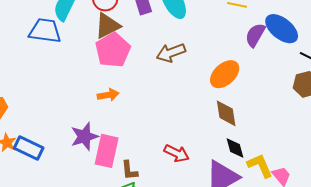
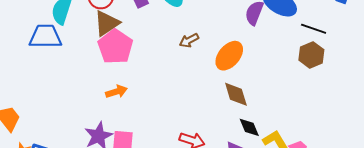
brown arrow: (171, 53) -> (189, 40), moved, size x0.7

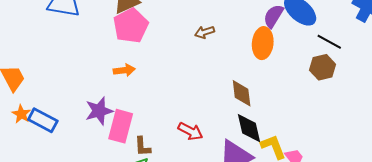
orange ellipse: (229, 56) -> (263, 43), moved, turned -44
black diamond: (249, 127) -> (249, 128), size x1.4

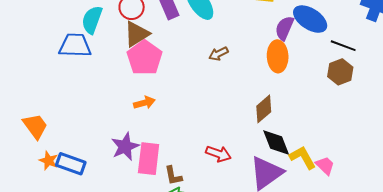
brown diamond: (242, 93) -> (264, 109), turned 64

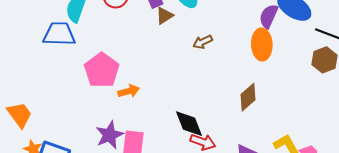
brown triangle: (137, 34) -> (164, 16), moved, size x0.7
pink pentagon: (145, 58) -> (102, 70), moved
black diamond: (276, 142) -> (189, 124), moved

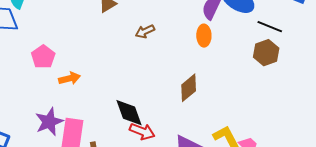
orange ellipse: (262, 44) -> (204, 36), size x0.7
pink pentagon: (102, 70) -> (43, 57), size x0.7

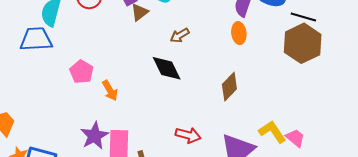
brown hexagon: (266, 53) -> (303, 43), size x1.5
orange arrow: (70, 78) -> (110, 90), turned 80
black diamond: (129, 113) -> (167, 68), moved

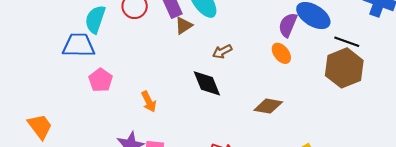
orange ellipse: (239, 33) -> (281, 53), turned -35
pink pentagon: (81, 72) -> (101, 80), moved
brown diamond: (229, 87) -> (268, 106), turned 52

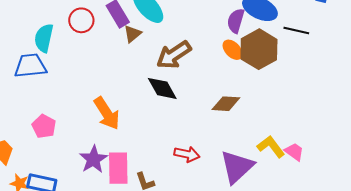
brown arrow: (222, 52) -> (174, 55), size x1.8
brown hexagon: (344, 68) -> (259, 49), moved
pink pentagon: (101, 80) -> (44, 126), moved
orange arrow: (149, 102) -> (107, 113), size x1.6

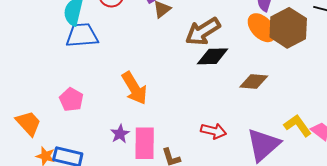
orange ellipse: (233, 50) -> (262, 28), size x1.4
blue trapezoid: (30, 66) -> (82, 35), moved
black diamond: (162, 88) -> (213, 56), moved, turned -64
purple star: (93, 159) -> (120, 134), size x0.7

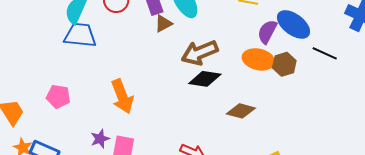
orange ellipse: (262, 28) -> (258, 59), turned -44
brown hexagon: (288, 28) -> (284, 64), size x0.6
pink pentagon: (71, 100) -> (58, 97), turned -30

